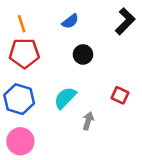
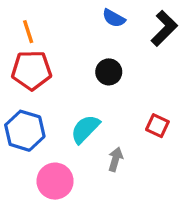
blue semicircle: (70, 21) -> (114, 18), moved, turned 66
pink circle: (20, 141) -> (55, 181), moved

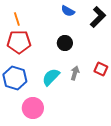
red square: (157, 126) -> (101, 69), moved
gray arrow: (115, 159) -> (75, 73), moved

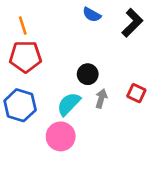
black circle: (65, 43) -> (88, 74), moved
pink circle: (33, 108) -> (61, 136), moved

